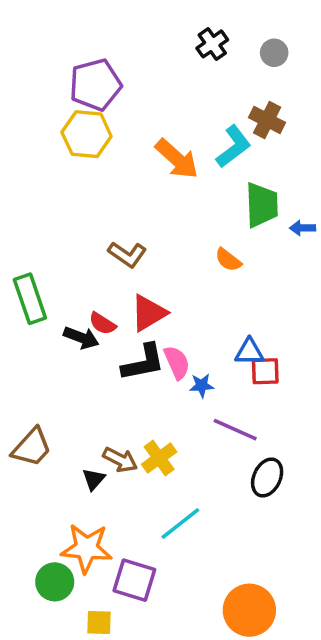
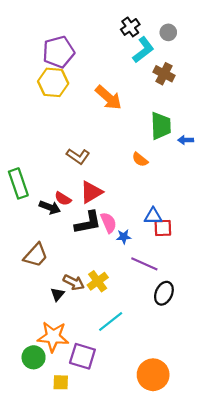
cyan L-shape: (233, 147) -> (143, 50), moved
brown trapezoid: (32, 447) -> (36, 255), moved

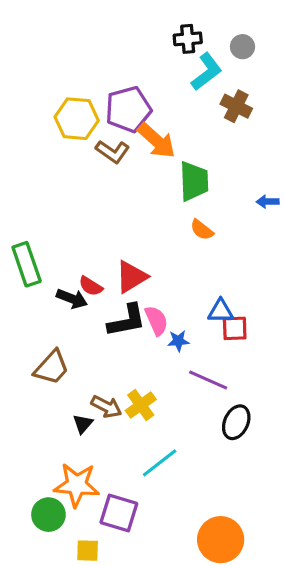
black cross: (130, 27) -> (188, 39), turned 30
purple pentagon: (59, 52) -> (128, 109), moved
green trapezoid: (161, 126) -> (194, 181), moved
brown L-shape: (78, 156) -> (113, 152), moved

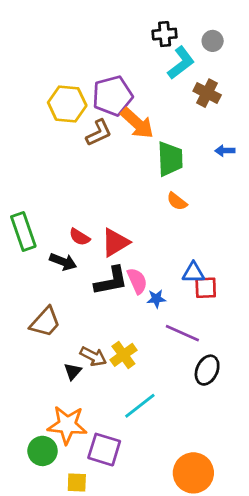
brown L-shape: (113, 152) -> (99, 133), turned -60
blue arrow: (268, 202) -> (225, 151), moved
red semicircle: (91, 286) -> (80, 237), moved

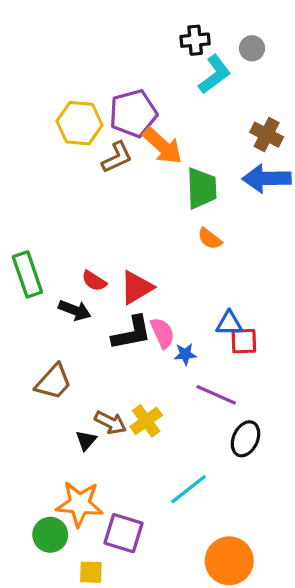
brown cross: (207, 93) -> (267, 135), moved
blue arrow: (225, 151) -> (267, 178), size x2.0
cyan line: (140, 406) -> (189, 489), moved

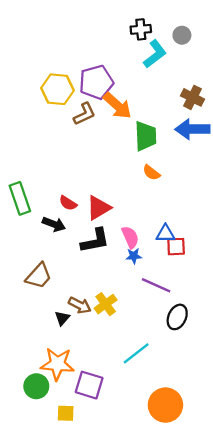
pink semicircle: (163, 333) -> (130, 237), moved

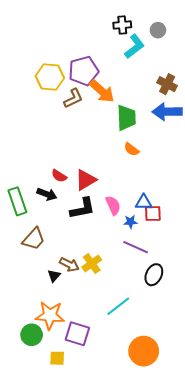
green rectangle: (20, 198) -> (17, 201), moved
blue star: (134, 256) -> (130, 222), moved

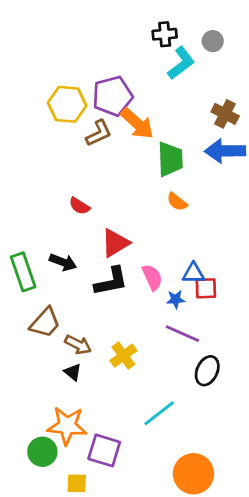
red semicircle: (59, 176) -> (79, 206), moved
brown arrow: (69, 264) -> (78, 345), moved
black triangle: (54, 276) -> (73, 372), turned -32

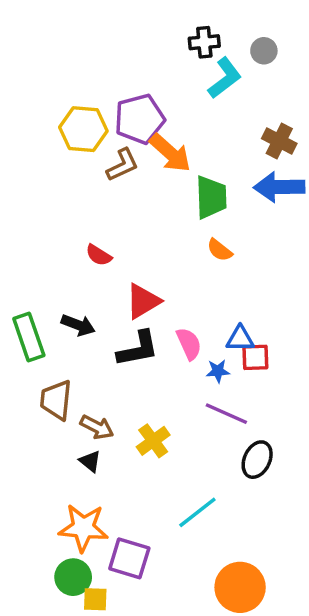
brown trapezoid: (45, 323) -> (56, 400), turned 144
green circle: (42, 452) -> (73, 577), moved

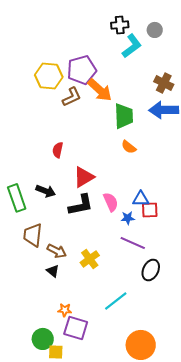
red semicircle: (99, 255) -> (58, 150), turned 70
orange star: (83, 528) -> (65, 310), moved, size x0.5

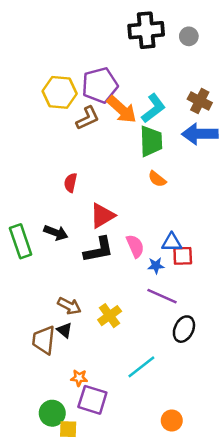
black cross: (120, 25) -> (146, 30), size x1.6
cyan L-shape: (132, 46) -> (153, 108), moved
brown trapezoid: (33, 235) -> (44, 340), moved
orange circle: (141, 345) -> (172, 421), size x0.6

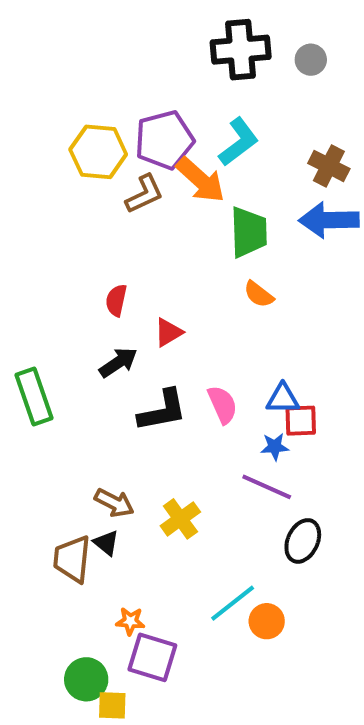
cyan L-shape: (153, 108) -> (239, 142), moved
red triangle: (102, 216) -> (168, 332), moved, size x0.7
black arrow: (56, 233) -> (118, 362), moved, turned -55
blue star: (156, 266) -> (275, 447), moved
orange circle: (172, 421) -> (267, 621), moved

